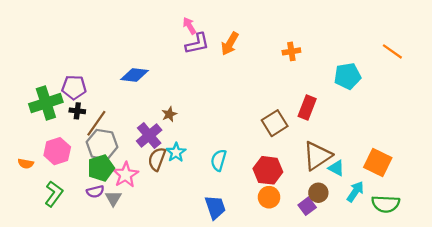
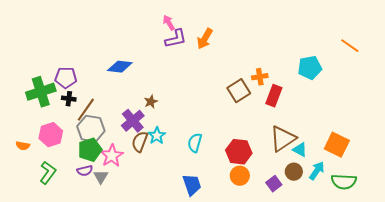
orange cross: (291, 51) -> (260, 77), moved
brown square: (275, 123) -> (239, 91), moved
brown circle: (318, 193) -> (294, 172), moved

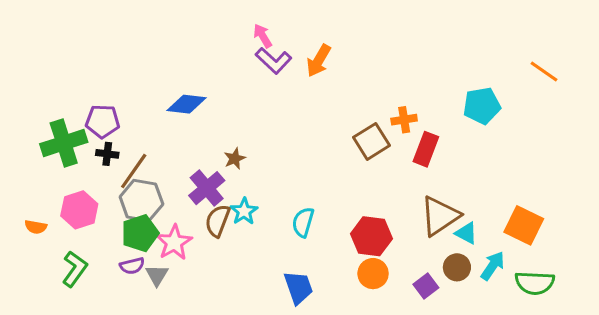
purple L-shape: (176, 39) -> (274, 61), turned 55

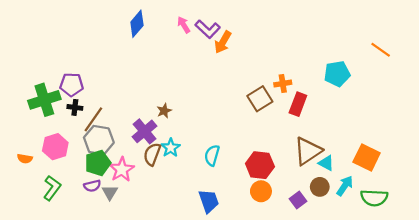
purple L-shape: (274, 61) -> (208, 29), moved
blue diamond: (187, 104) -> (137, 24), moved, turned -56

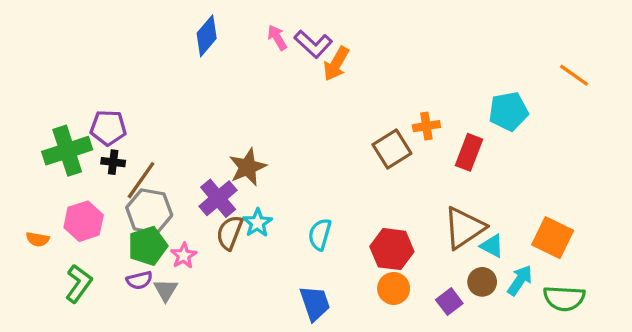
red rectangle: (298, 104) -> (469, 152), moved
brown star: (164, 111) -> (248, 167), size x1.6
pink star: (122, 169) -> (184, 256), size x0.7

